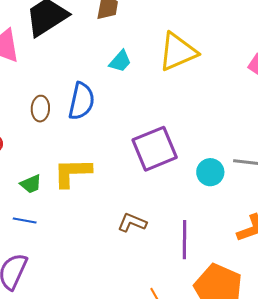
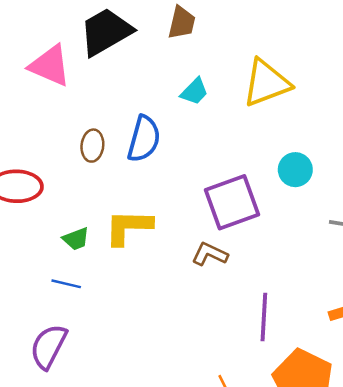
cyan circle: (210, 172) -> (295, 170), moved
brown L-shape: (132, 223) -> (210, 254), moved

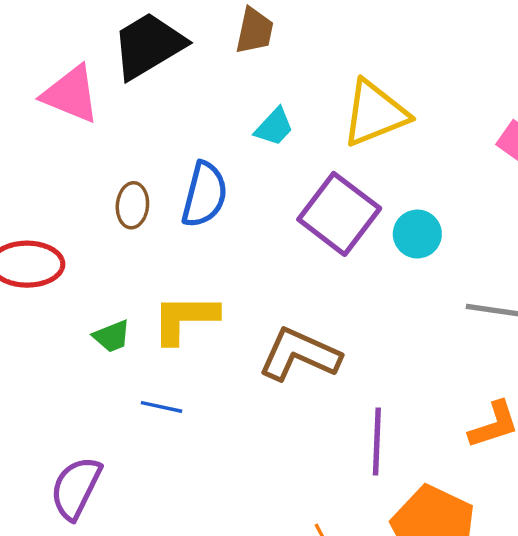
purple square: (232, 202) -> (339, 214), moved, turned -32
brown L-shape: (210, 254) -> (299, 355), size x1.6
blue line: (66, 284) -> (162, 407), moved

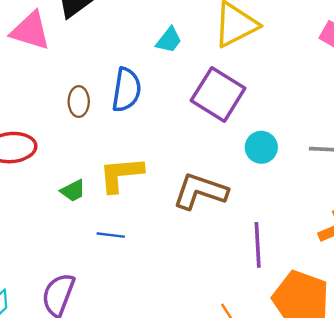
cyan circle: (417, 234) -> (261, 147), moved

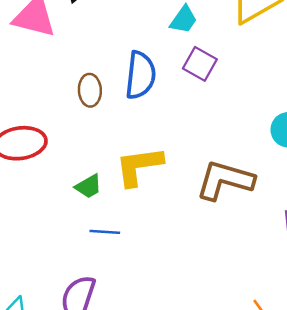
purple square: (218, 94) -> (200, 64), moved, size x0.6
blue line: (111, 235) -> (105, 232), moved

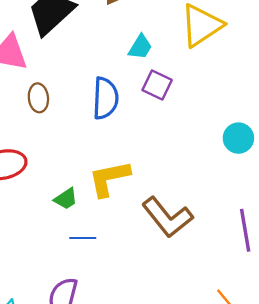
brown ellipse: (90, 90) -> (38, 98), moved
brown L-shape: (225, 180) -> (167, 217), moved, turned -141

